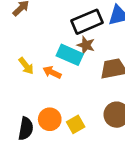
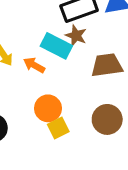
orange circle: (50, 119) -> (48, 108), moved

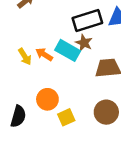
orange arrow: (34, 65) -> (44, 54), moved
orange circle: (48, 108) -> (47, 99), moved

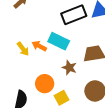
brown star: (84, 43) -> (69, 68), moved

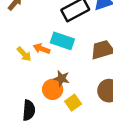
brown star: (69, 68) -> (62, 78), moved

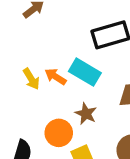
brown star: (62, 78) -> (86, 114), moved

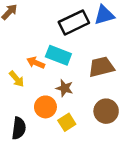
yellow arrow: (31, 79) -> (17, 79), moved

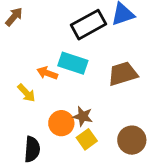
brown star: (65, 88) -> (83, 116), moved
brown circle: (106, 111) -> (132, 140), moved

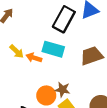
black rectangle: (88, 25) -> (64, 19), turned -30
yellow arrow: (26, 93) -> (17, 51), moved

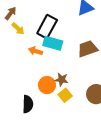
black rectangle: (64, 19) -> (47, 27), moved
yellow arrow: (17, 51) -> (18, 29), moved

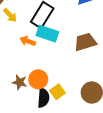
brown star: (62, 80) -> (20, 82), moved
black semicircle: (28, 104) -> (43, 98), moved

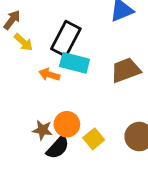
black semicircle: (43, 98) -> (58, 147), moved, turned 42

